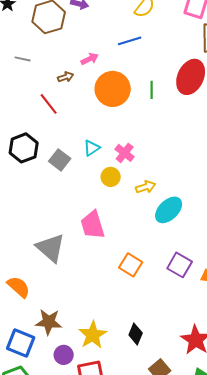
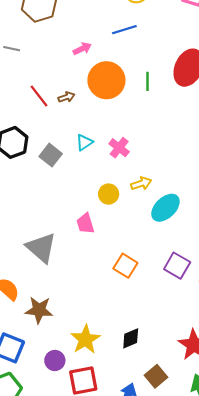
brown arrow: (66, 77) -> (66, 97), moved
yellow circle: (111, 177) -> (109, 194), moved
pink trapezoid: (93, 225) -> (85, 224), size x0.7
brown star: (49, 322) -> (39, 310), moved
black diamond: (136, 334) -> (131, 338), turned 45

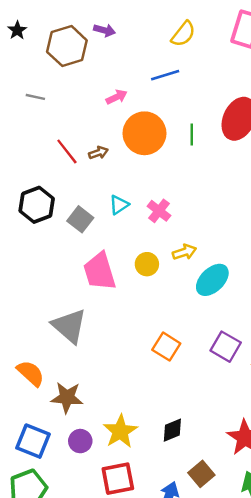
pink trapezoid: (85, 224) -> (100, 271), moved, size x1.6
purple circle: (55, 360) -> (80, 441), moved

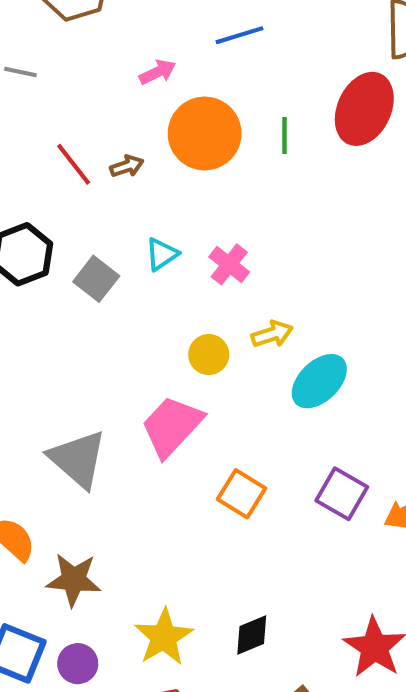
pink trapezoid: (100, 271) -> (172, 426), moved, turned 60
purple circle: (80, 441) -> (78, 664), moved

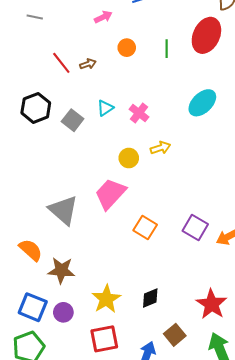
orange circle: (205, 133) -> (127, 48), size x0.5
cyan ellipse: (319, 381) -> (202, 103), moved

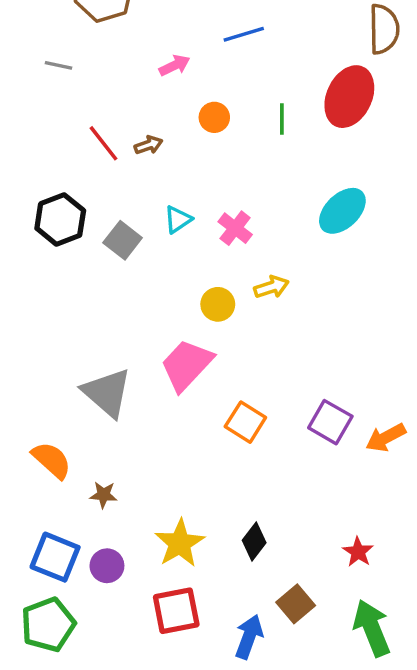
brown star: (61, 270) -> (103, 495), size x0.6
black diamond: (150, 298) -> (254, 542), turned -30
red star: (212, 304) -> (358, 552), size x0.6

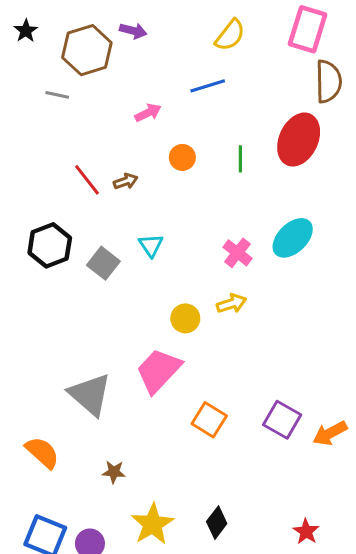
gray line: (58, 65) -> (57, 95), moved
cyan triangle: (178, 219) -> (151, 245), turned -30
pink cross: (235, 228) -> (238, 253), moved
brown star: (103, 495) -> (114, 472), moved

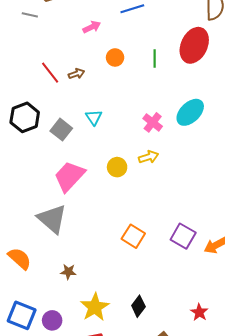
pink trapezoid: (159, 371) -> (69, 176), moved

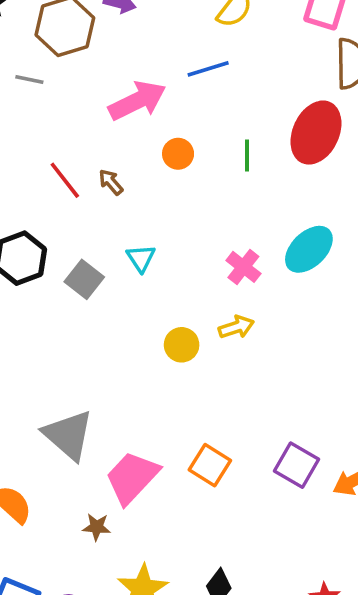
pink arrow: (92, 27) -> (137, 101), size x1.8
brown arrow: (76, 74) -> (111, 182), turned -112
pink trapezoid: (69, 176) -> (132, 477), moved

